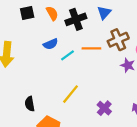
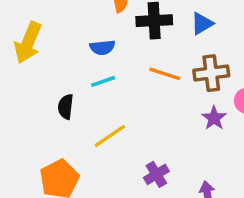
cyan line: (68, 55) -> (103, 81), moved
black semicircle: (30, 104) -> (66, 107), moved

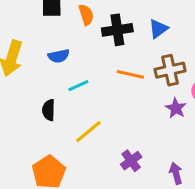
blue semicircle: (102, 47) -> (59, 56), moved

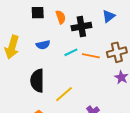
blue triangle: (158, 29) -> (109, 16), moved
cyan line: (78, 86) -> (71, 52), moved
black semicircle: (49, 110) -> (37, 81), size x1.6

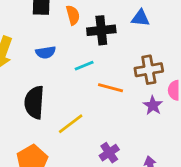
blue triangle: (109, 16) -> (141, 18), turned 40
orange line: (91, 56) -> (111, 88), moved

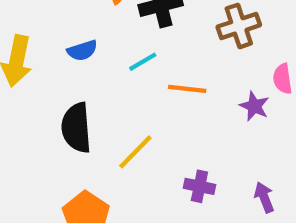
brown cross: (149, 70) -> (239, 26), moved
purple cross: (109, 153) -> (199, 186), turned -36

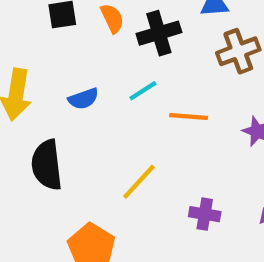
blue semicircle: (82, 50) -> (83, 99), moved
black semicircle: (76, 128) -> (47, 165), moved

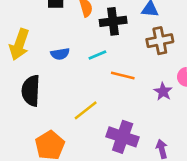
purple cross: (205, 214) -> (123, 137), size x1.6

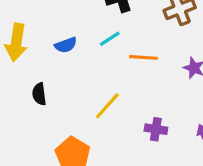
black semicircle: (31, 91) -> (39, 94), size x0.6
purple cross: (123, 137) -> (156, 129), size x0.6

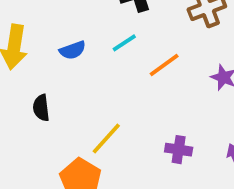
orange line: (143, 57) -> (164, 65), turned -40
yellow line: (107, 106) -> (106, 138), moved

